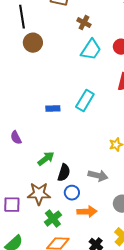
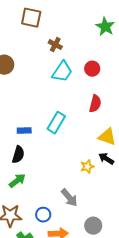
black semicircle: (64, 173) -> (18, 155), moved
gray arrow: (98, 176) -> (69, 198), turned 36

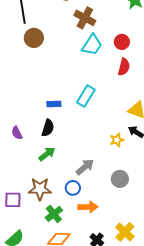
brown cross: (55, 45) -> (85, 18), size x1.5
red semicircle: (95, 104) -> (124, 67), moved
gray arrow: (69, 198) -> (85, 167), moved, turned -90
gray circle: (93, 226) -> (120, 179), moved

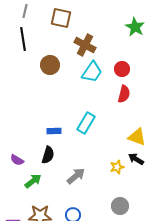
brown circle: (34, 38) -> (50, 65), moved
purple semicircle: (17, 133) -> (17, 160), turned -32
green arrow: (47, 154) -> (33, 181), moved
gray arrow: (85, 167) -> (76, 176), moved

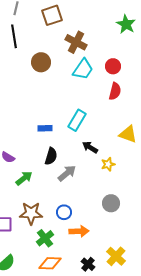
brown square: (61, 18) -> (52, 15), turned -30
black semicircle: (48, 155) -> (51, 156), moved
black arrow: (136, 159) -> (90, 147), moved

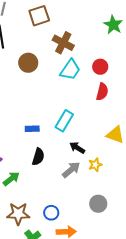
gray arrow: (67, 173) -> (71, 170), moved

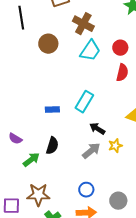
black semicircle: (38, 157) -> (52, 146), moved
gray circle: (98, 204) -> (118, 201), moved
blue circle: (51, 213) -> (86, 190), moved

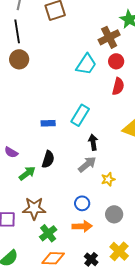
brown cross: (83, 24) -> (109, 37), moved, turned 35
brown circle: (48, 44) -> (19, 59), moved
black arrow: (97, 129) -> (93, 142), turned 49
yellow star: (115, 146) -> (108, 179), moved

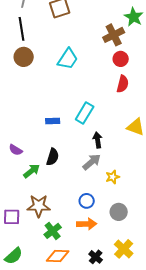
cyan trapezoid: (86, 64) -> (68, 59), moved

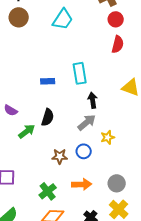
cyan rectangle: (85, 113) -> (80, 73), turned -40
blue circle: (87, 201) -> (84, 151), moved
brown star: (39, 206) -> (60, 156), moved, size x0.7
gray circle: (119, 212) -> (117, 183), moved

